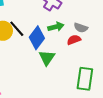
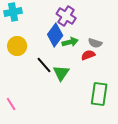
black line: (17, 29) -> (44, 65), moved
blue diamond: (37, 38) -> (55, 35), moved

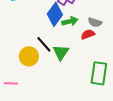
yellow circle: (17, 46) -> (29, 56), moved
pink line: (11, 104) -> (11, 83), turned -56

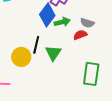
black line: (44, 44) -> (36, 45), turned 54

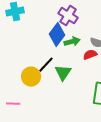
black line: (36, 45) -> (46, 65), turned 30

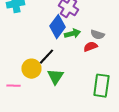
green triangle: (63, 73) -> (55, 77), moved
pink line: (13, 104) -> (13, 86), moved

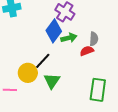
gray semicircle: (97, 35) -> (94, 39), turned -104

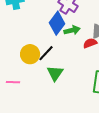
yellow circle: (28, 73) -> (30, 54), moved

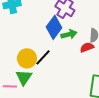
green triangle: (55, 73) -> (24, 77), moved

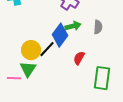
blue diamond: (54, 27) -> (60, 35), moved
red semicircle: (87, 47) -> (79, 58), moved, turned -40

